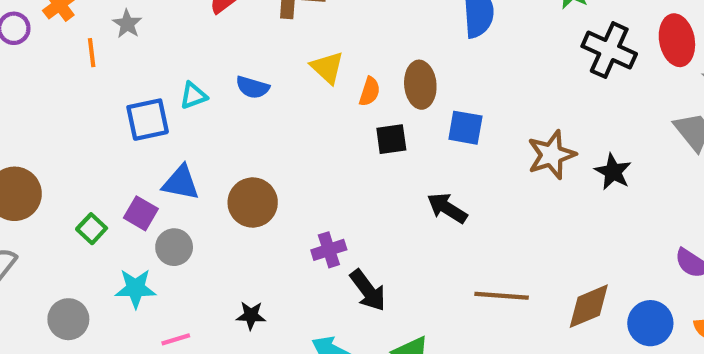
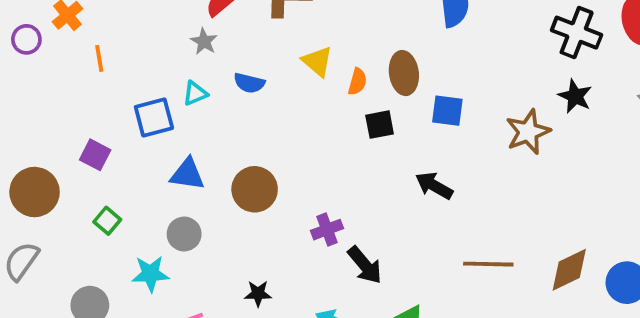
gray star: (127, 24) -> (204, 41), moved
black star: (613, 172) -> (575, 96), moved
purple square: (141, 213) -> (95, 155), moved

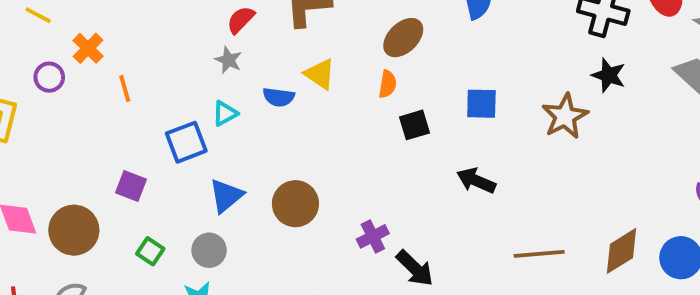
yellow triangle: (317, 61) -> (320, 74), moved
brown ellipse: (404, 73) -> (403, 38), moved, turned 60
blue triangle: (187, 174) -> (226, 196), turned -42
gray circle: (184, 234) -> (209, 250), moved

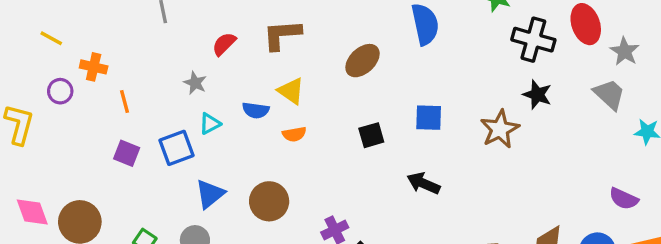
orange cross: (88, 48) -> (94, 67), turned -32
gray star: (228, 60) -> (195, 83), moved
orange semicircle: (388, 84) -> (294, 134), moved, turned 70
purple square: (131, 186) -> (127, 153), moved

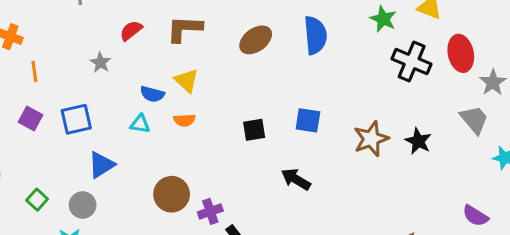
brown ellipse: (363, 61) -> (256, 40), moved
black star: (537, 95) -> (418, 141), moved
cyan triangle: (210, 124) -> (140, 124), moved, turned 30
brown circle: (269, 201) -> (172, 194), moved

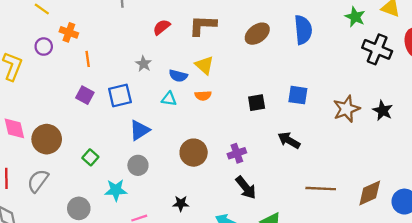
gray star: (100, 63) -> (144, 64), moved
gray circle: (83, 205) -> (138, 165), moved
purple cross: (210, 211) -> (237, 153), moved

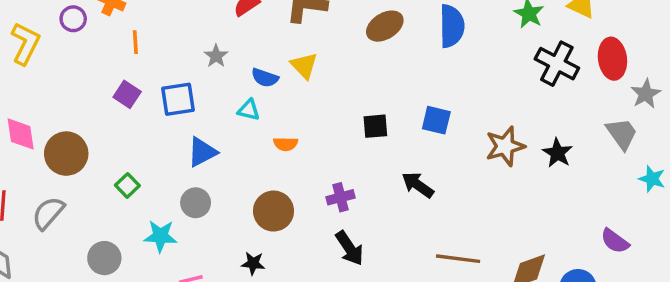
orange semicircle: (203, 96) -> (286, 144), moved
brown circle: (194, 153) -> (274, 211), moved

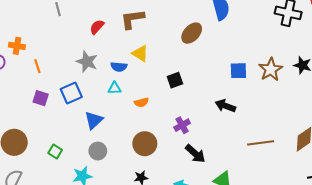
brown ellipse: (385, 26) -> (192, 33), moved
gray star: (216, 56) -> (87, 62), size x1.5
blue square: (436, 120) -> (238, 71), moved
black square: (375, 126) -> (175, 80), moved

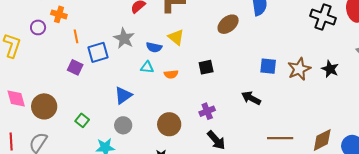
blue square: (71, 93) -> (98, 52), moved
orange semicircle: (141, 102) -> (171, 74), moved

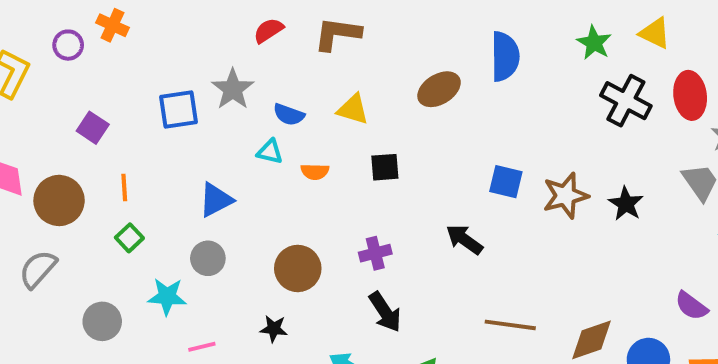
orange line: (76, 36) -> (124, 187), moved
yellow triangle: (176, 37) -> (353, 109), moved, turned -30
purple square: (75, 67) -> (93, 128), moved

